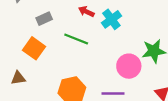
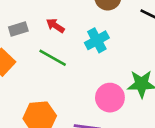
red arrow: (86, 12) -> (55, 26), moved

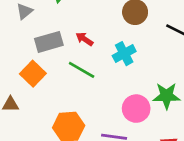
gray rectangle: (18, 29) -> (49, 42), size x1.5

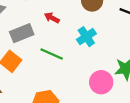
red arrow: (84, 39) -> (52, 18), moved

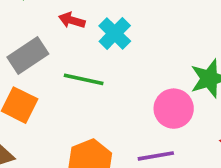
cyan cross: (86, 37) -> (115, 33), moved

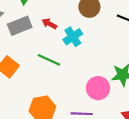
gray rectangle: (28, 56) -> (20, 26), moved

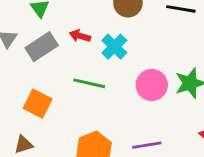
pink circle: (98, 88) -> (152, 85), moved

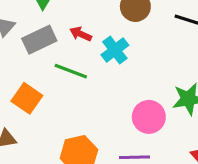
green line: (89, 83) -> (71, 71), moved
pink circle: (152, 85) -> (149, 117), moved

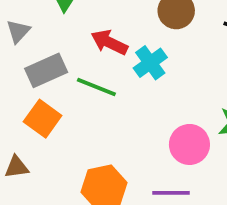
red arrow: (81, 34) -> (109, 42), size x1.4
gray rectangle: (39, 40) -> (46, 70), moved

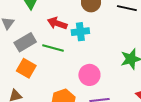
cyan cross: (150, 63) -> (80, 32), turned 36
pink circle: (189, 144) -> (89, 75), moved

